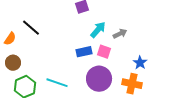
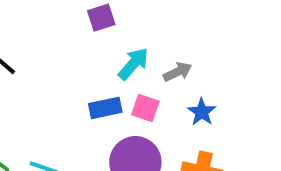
blue star: (140, 63) -> (202, 112), moved

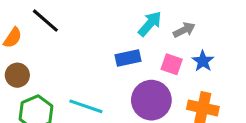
pink square: (145, 108) -> (172, 64), moved

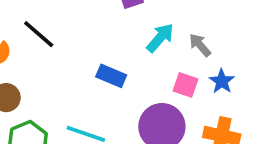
gray arrow: (184, 30) -> (200, 45), turned -105
blue rectangle: (128, 58) -> (111, 76), moved, turned 35

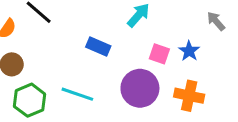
gray arrow: (200, 45) -> (216, 21), moved

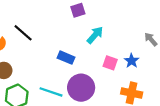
purple circle: (140, 88) -> (81, 88), moved

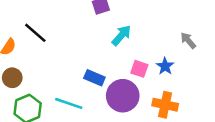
blue rectangle: (66, 58) -> (94, 78), moved
purple circle: (81, 88) -> (123, 96), moved

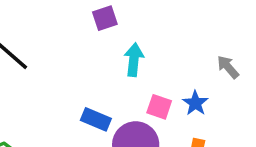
cyan arrow: (121, 35) -> (134, 60), turned -35

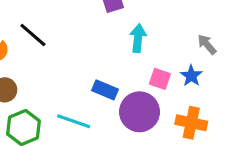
gray arrow: (228, 67) -> (207, 44), moved

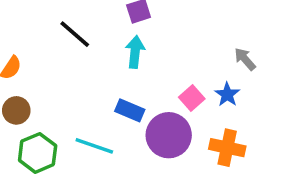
black line: (33, 35) -> (75, 34), moved
cyan arrow: (138, 38) -> (135, 52), moved
pink square: (160, 79) -> (192, 98), turned 30

